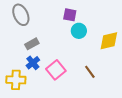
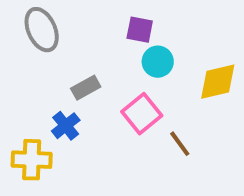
gray rectangle: (32, 44) -> (86, 88), moved
pink square: (56, 70) -> (142, 114), moved

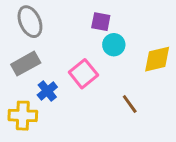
gray rectangle: (86, 88) -> (26, 64), moved, size x1.4
pink square: (142, 114) -> (83, 74), moved

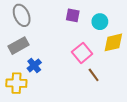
cyan circle: (114, 45) -> (100, 22), moved
pink square: (83, 74) -> (82, 53), moved

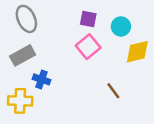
pink square: (82, 53) -> (88, 47), moved
blue cross: (34, 65) -> (42, 79), turned -32

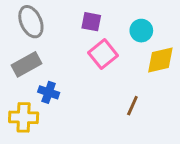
purple square: (88, 19) -> (91, 22), moved
brown line: (113, 91) -> (132, 106), turned 60

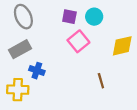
cyan circle: (141, 31) -> (94, 17), moved
brown line: (132, 106) -> (101, 81), turned -40

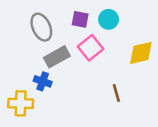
gray ellipse: (23, 17) -> (41, 27), moved
gray rectangle: (20, 49) -> (57, 57), moved

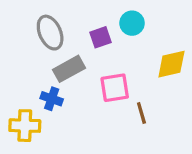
purple square: (80, 19) -> (100, 37), moved, turned -30
pink square: (90, 48) -> (115, 88), moved, turned 30

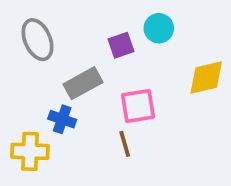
gray ellipse: (50, 33) -> (38, 40), moved
brown line: (141, 113) -> (125, 144), moved

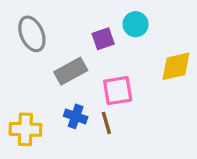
blue cross: (62, 119) -> (76, 116), moved

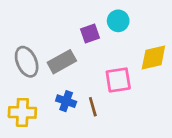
gray ellipse: (32, 34) -> (27, 62), moved
pink square: (118, 91) -> (118, 80), moved

